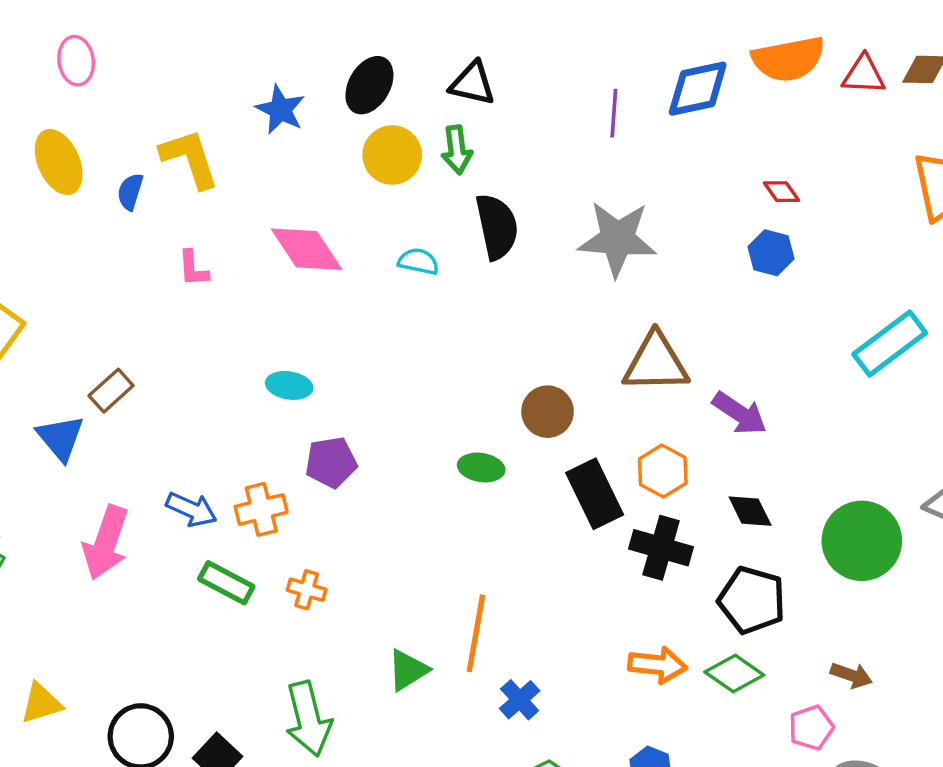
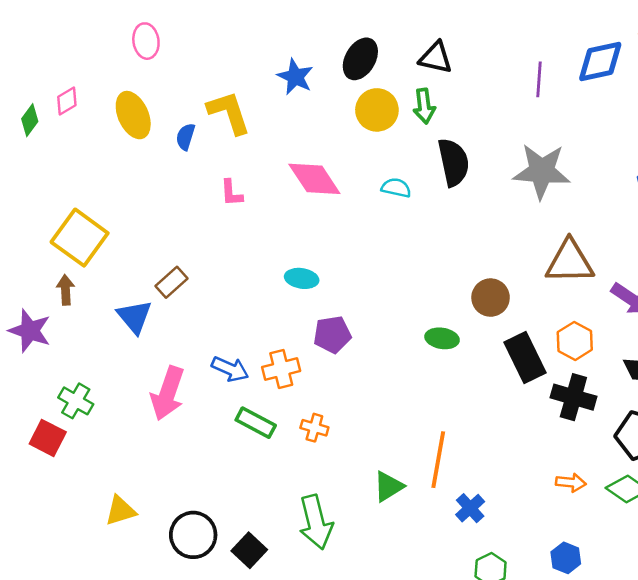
orange arrow: (658, 665) -> (571, 483), size x0.7

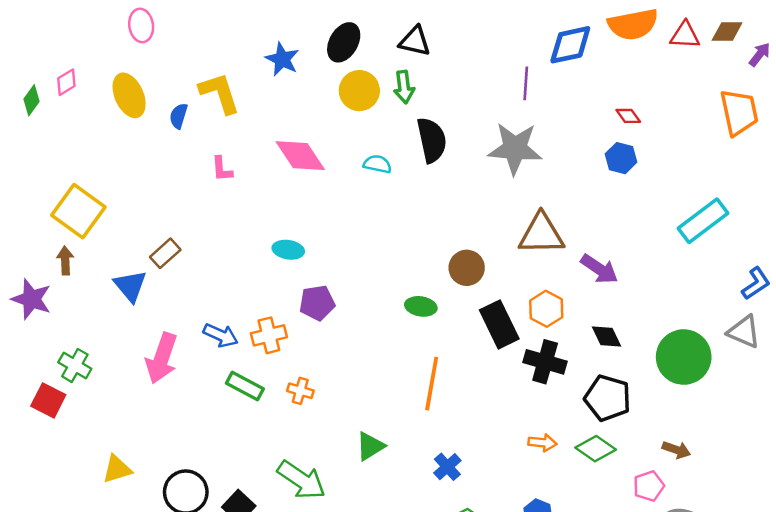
purple line: (539, 79) -> (526, 83), moved
orange line: (438, 460) -> (432, 384), moved
green arrow: (316, 522) -> (301, 480), turned -42

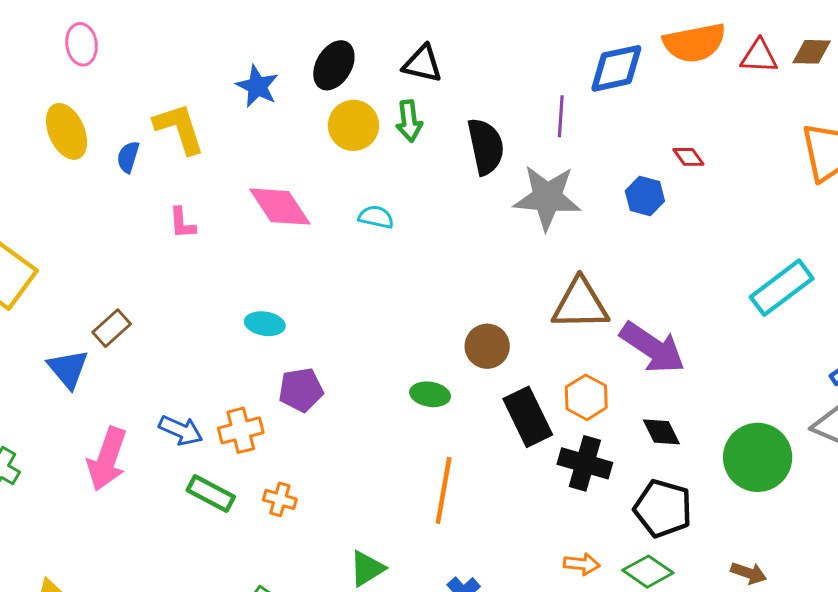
black semicircle: (432, 140) -> (486, 146), moved
blue hexagon: (621, 158) -> (645, 196), moved
purple arrow: (599, 269) -> (652, 348), size x1.4

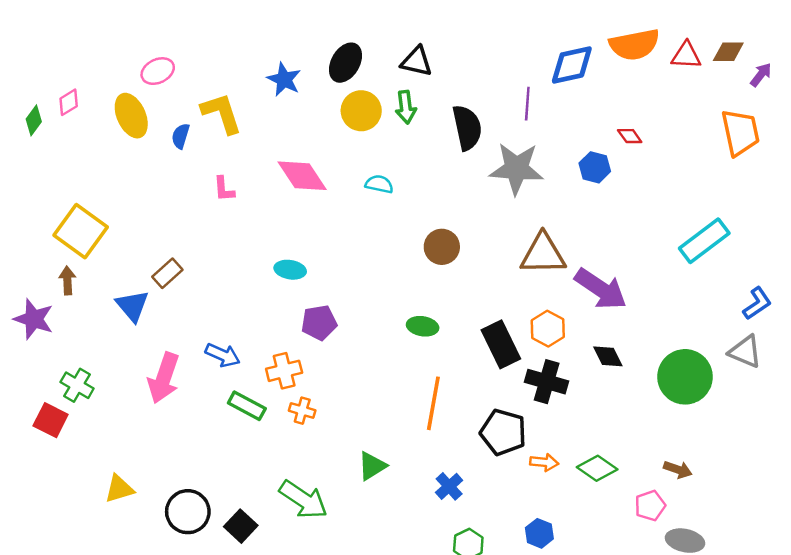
pink ellipse: (82, 44) -> (158, 71), moved, turned 72
brown circle: (487, 346) -> (442, 247), moved
orange cross: (241, 430) -> (284, 371), moved
black pentagon: (663, 508) -> (503, 432), moved

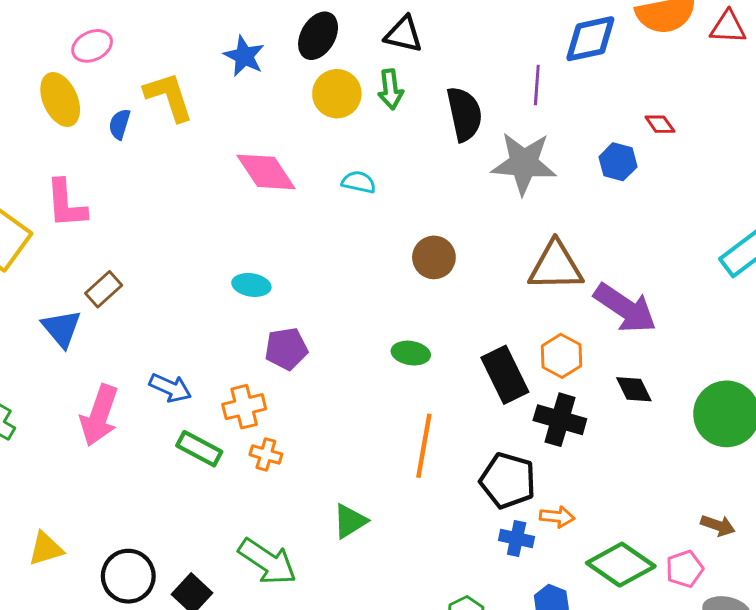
pink L-shape: (224, 189) -> (66, 204), moved, size x1.6
green diamond: (597, 468) -> (621, 565), moved, size x1.4
blue cross: (449, 486) -> (517, 538), moved, turned -36

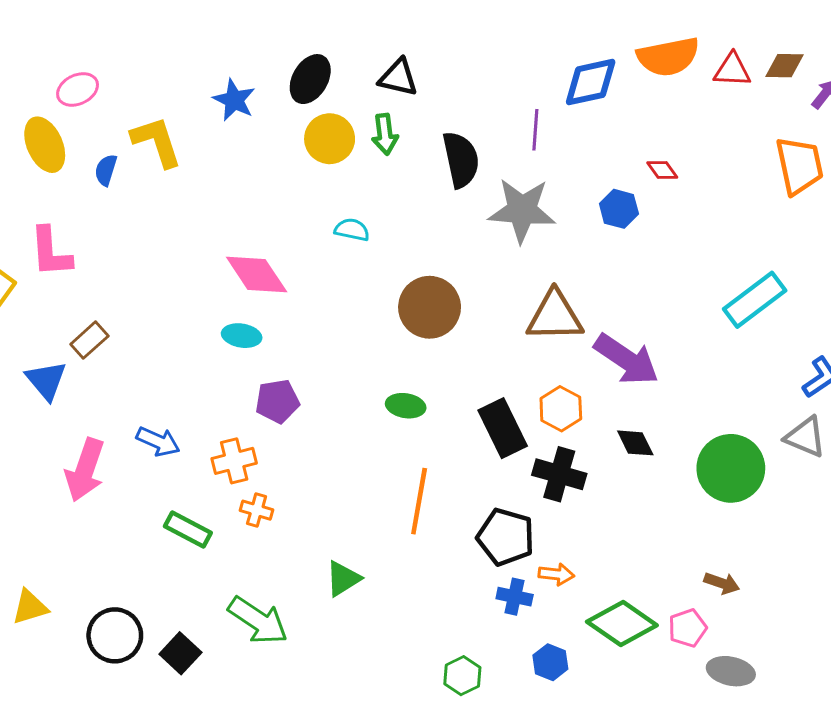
pink diamond: (266, 172) -> (257, 274), moved
brown circle: (434, 257) -> (430, 307), size x1.4
green rectangle: (199, 449) -> (188, 529), moved

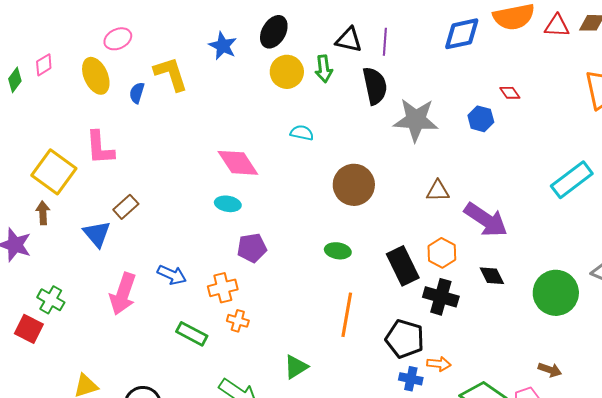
black triangle: (398, 78) -> (349, 40), moved
purple line: (535, 130) -> (385, 42), moved
brown triangle: (555, 316) -> (438, 191), size x0.6

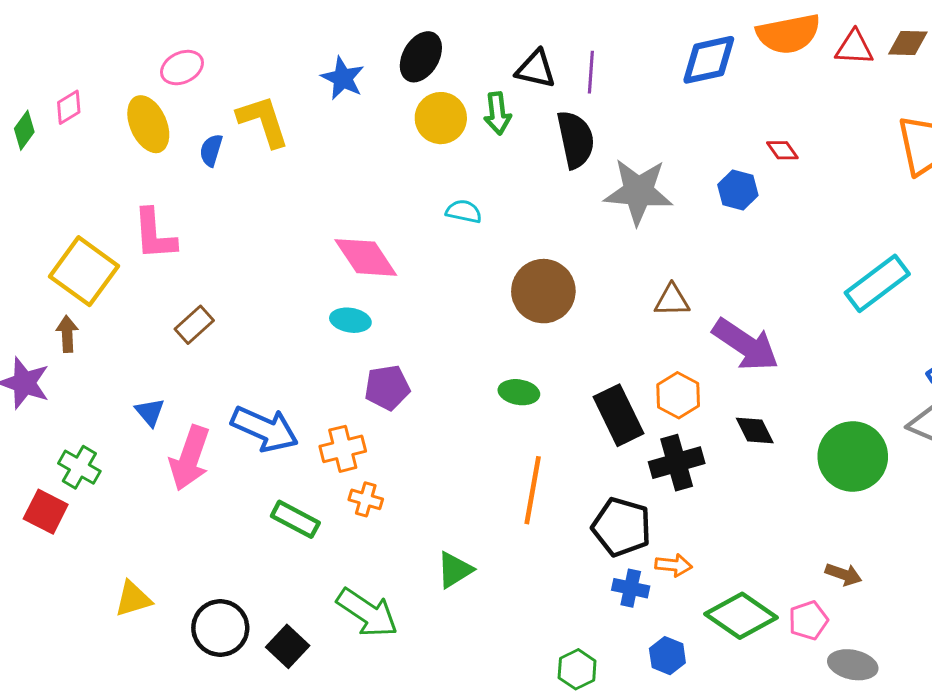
blue triangle: (97, 234) -> (150, 412), moved, size x0.7
blue arrow: (172, 275) -> (265, 429), size x1.5
black cross: (441, 297) -> (677, 463), turned -32

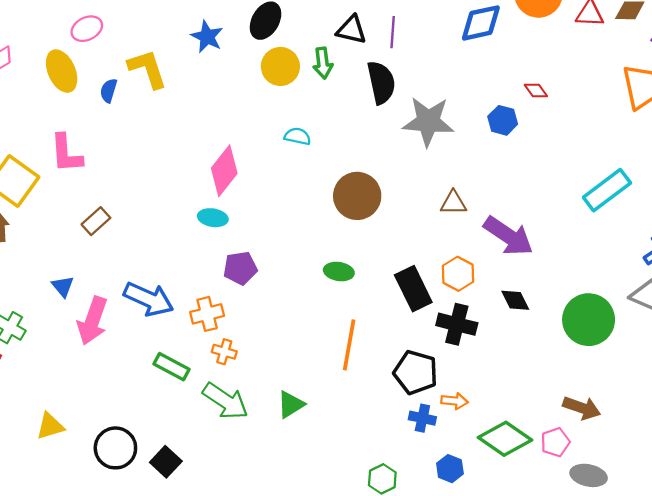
pink diamond: (366, 257) -> (224, 171), turned 72
black cross: (677, 463) -> (457, 324), turned 30
brown arrow: (844, 574) -> (582, 408), size x1.4
green arrow: (367, 613) -> (225, 401), moved

